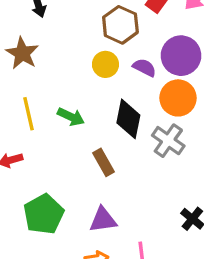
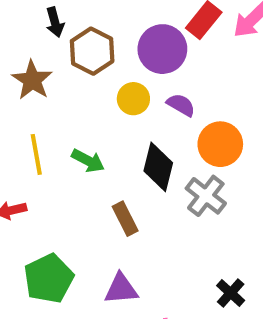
brown hexagon: (120, 25) -> (92, 51), moved
purple circle: (181, 56) -> (162, 49), moved

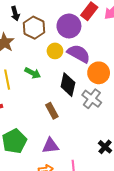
purple semicircle: (181, 105) -> (79, 54), size x1.6
green arrow: (88, 161) -> (33, 73), moved

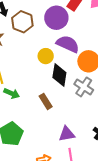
yellow circle: (55, 51) -> (46, 56), moved
green arrow: (33, 73) -> (12, 93), moved
purple triangle: (50, 146) -> (67, 134), moved

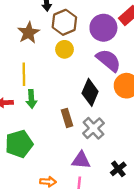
yellow circle: (46, 56) -> (64, 49), moved
gray cross: (84, 87) -> (93, 128), moved
green arrow: (12, 93) -> (31, 99), turned 49

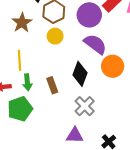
brown rectangle: (67, 118) -> (52, 85), moved
green pentagon: (19, 144) -> (20, 109), moved

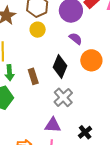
purple semicircle: (95, 44) -> (76, 39), size x0.6

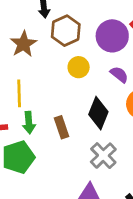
yellow circle: (38, 30) -> (79, 67), moved

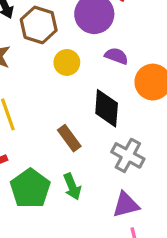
green arrow: (29, 123) -> (72, 187), moved

